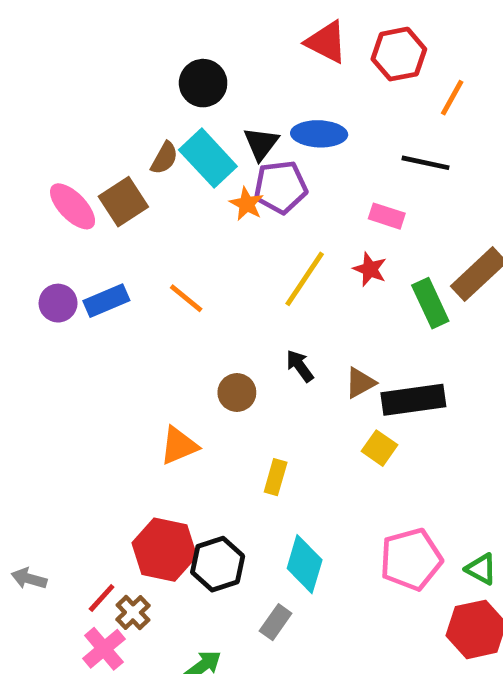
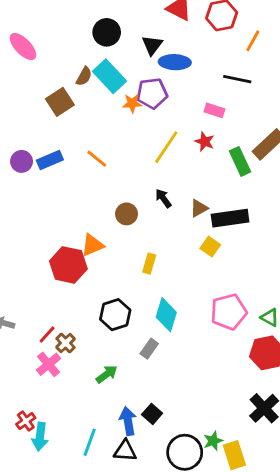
black triangle: (261, 144) -> (152, 45), moved
orange star: (247, 204) -> (132, 103), turned -30
pink ellipse: (73, 206) -> (23, 47), moved
red hexagon: (164, 550) -> (68, 265), moved

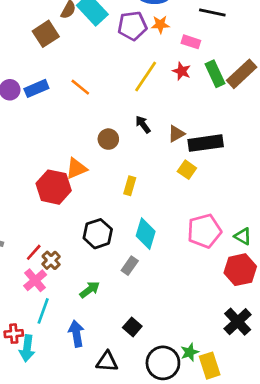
orange star: (132, 103) -> (160, 24), moved
green rectangle: (240, 161) -> (215, 74), moved
red cross: (26, 421) -> (14, 334), turned 30
blue arrow: (128, 421) -> (76, 334), moved
cyan line: (90, 442) -> (43, 311), moved

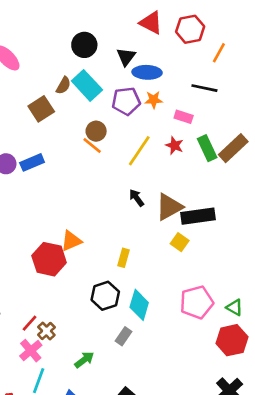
orange line: (80, 87) -> (92, 145), moved
brown triangle: (176, 134) -> (169, 207), size x1.6
brown circle: (108, 139) -> (96, 131), moved
black hexagon: (98, 234) -> (105, 296), moved

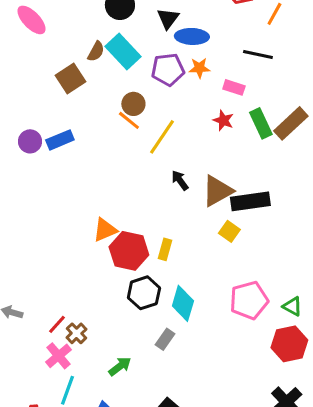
yellow line: (139, 151) -> (162, 137), moved
red hexagon: (49, 259) -> (129, 251), moved

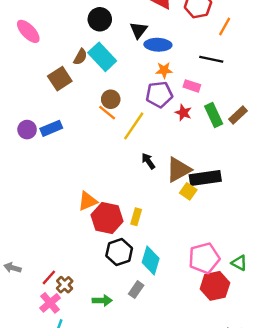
purple pentagon: (168, 69) -> (159, 94), moved
brown rectangle: (291, 123) -> (238, 115), size x0.7
yellow square: (229, 231) -> (188, 191), moved
red hexagon: (289, 344) -> (215, 286), moved
green arrow: (120, 366) -> (102, 300), moved, turned 36

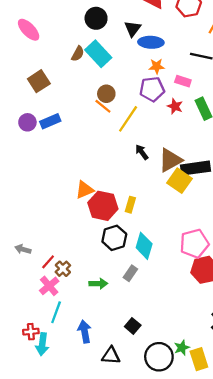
brown square: (60, 79) -> (39, 81), moved
yellow square: (188, 191) -> (180, 181), size x1.5
gray arrow: (13, 268) -> (23, 249), moved

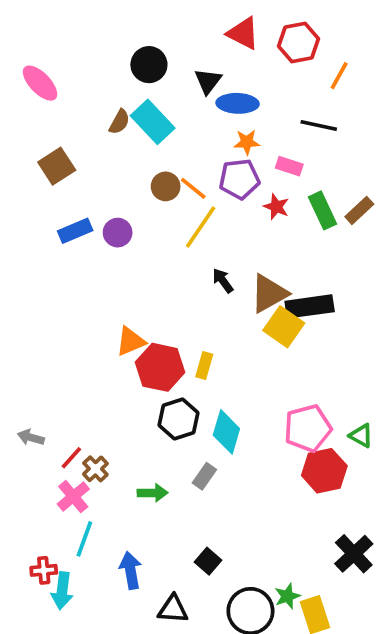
orange line: (103, 106) -> (193, 188), moved
purple circle: (27, 122) -> (118, 233), moved

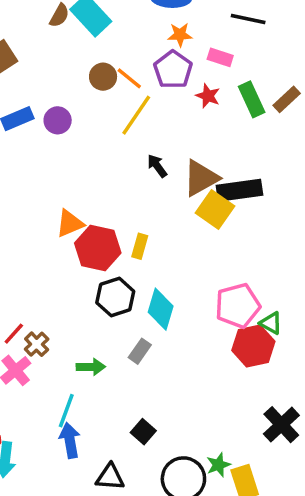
purple pentagon: (239, 179) -> (173, 70), turned -30
green triangle: (361, 436) -> (271, 323), moved
cyan line: (84, 539) -> (66, 411), moved

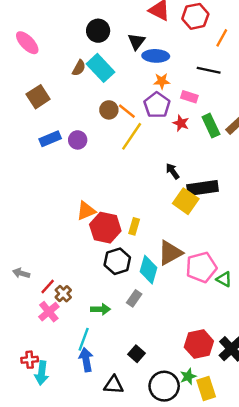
black arrow: (157, 166) -> (173, 171), moved
brown triangle: (201, 178) -> (170, 253), moved
red hexagon: (253, 346) -> (199, 344), moved

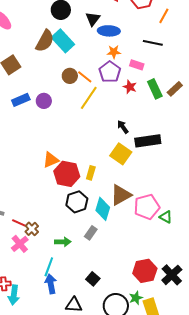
brown semicircle: (79, 68) -> (45, 41), size x1.6
yellow square: (186, 201) -> (121, 154), moved
red line: (48, 286) -> (19, 223), turned 72

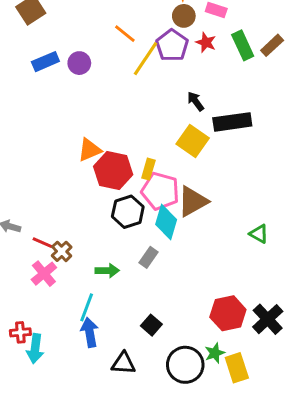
purple pentagon: (110, 72) -> (172, 45), moved
brown circle: (70, 76) -> (184, 16), moved
orange line: (85, 77) -> (125, 34), moved
pink pentagon: (147, 207) -> (160, 191), moved, turned 30

